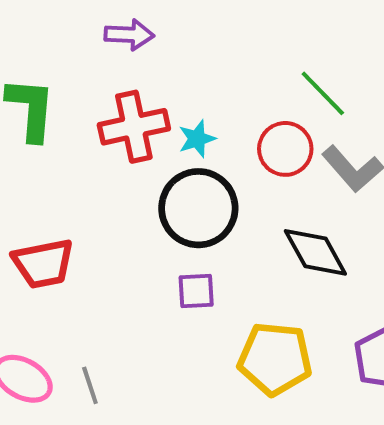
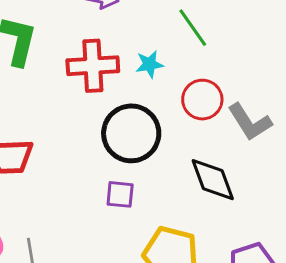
green line: (323, 93) -> (193, 28), moved
cyan star: (197, 139) -> (150, 64), moved

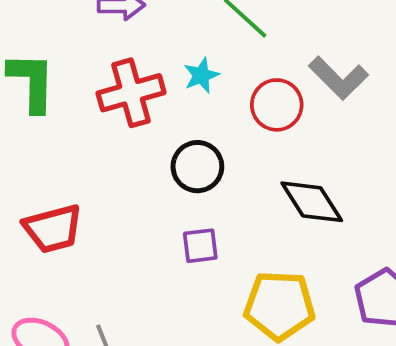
gray L-shape: (250, 122) -> (338, 78), moved
black circle: (131, 133) -> (197, 167), size x0.7

